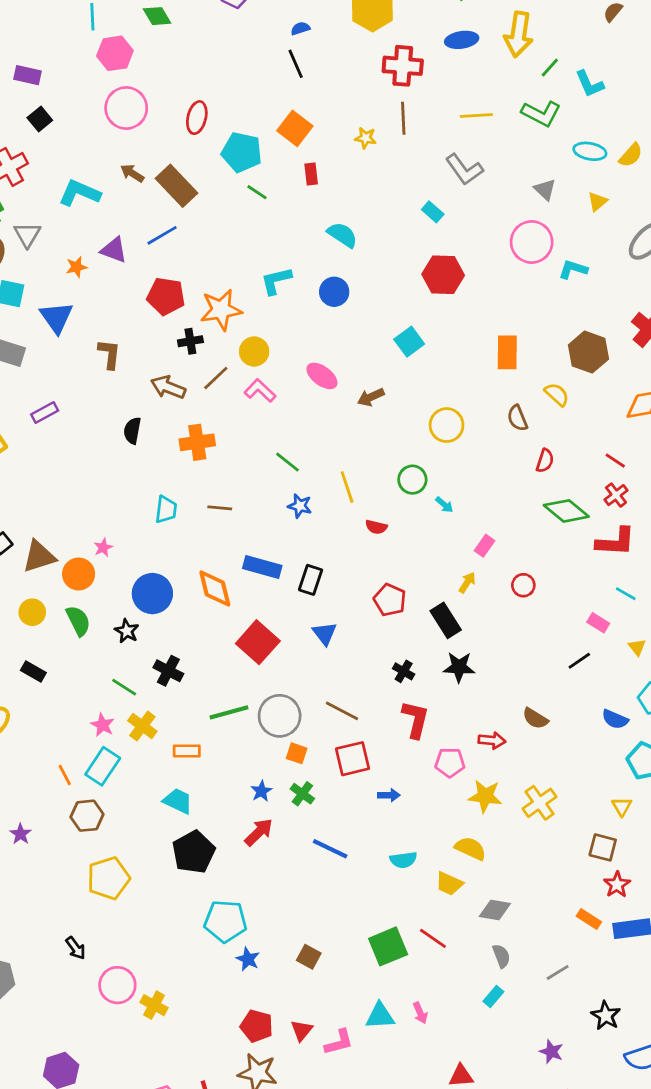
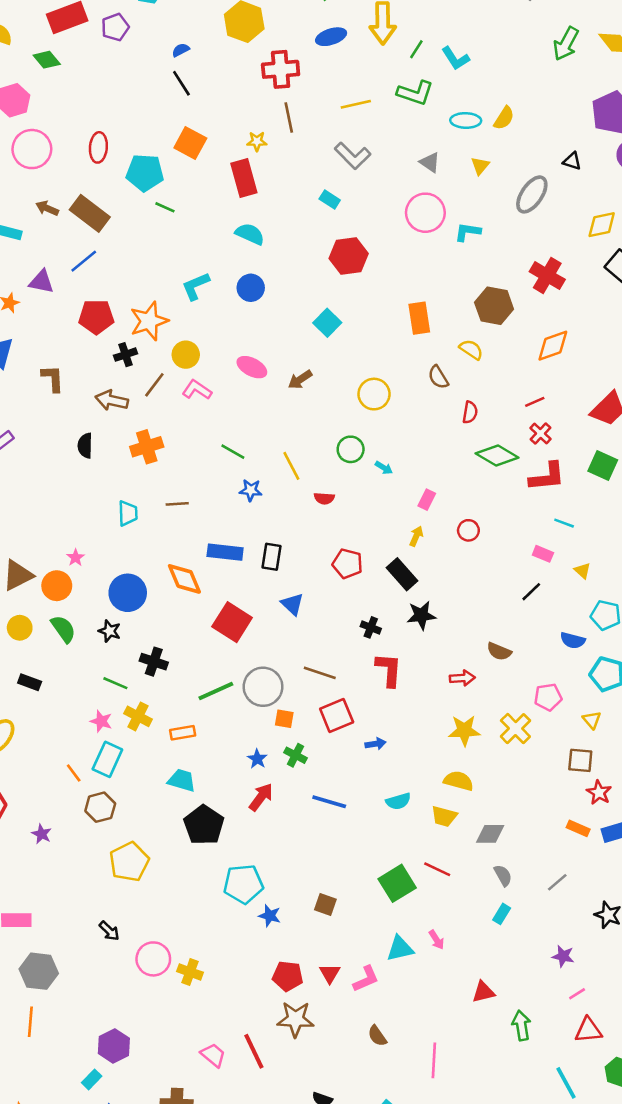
red rectangle: (311, 174) -> (244, 178), moved, size x1.8
red line: (615, 461) -> (535, 402), turned -48
pink pentagon: (450, 763) -> (548, 697), moved

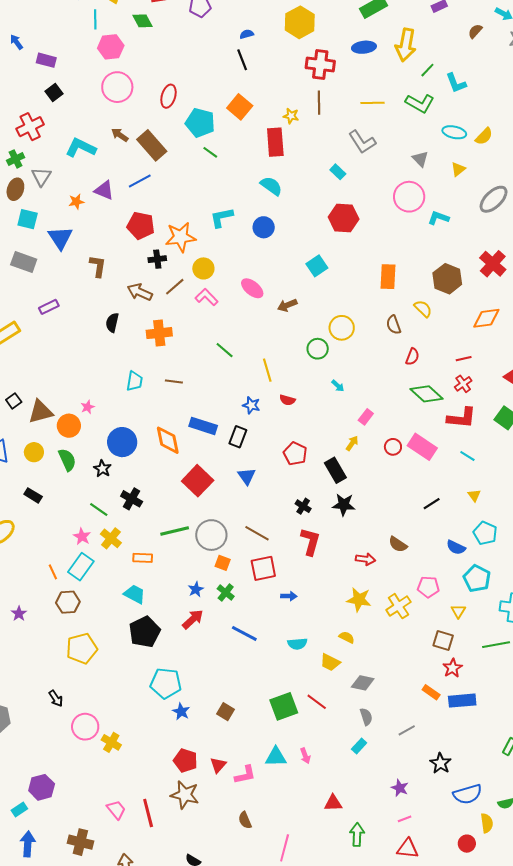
green circle: (351, 449) -> (318, 349), moved
blue star: (251, 490) -> (251, 405), moved
pink rectangle: (543, 554) -> (422, 447), moved, size x1.8
yellow semicircle: (459, 781) -> (347, 637), size x0.7

